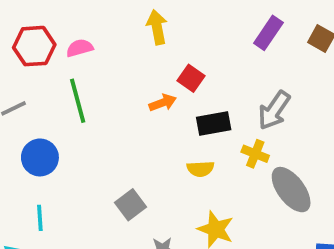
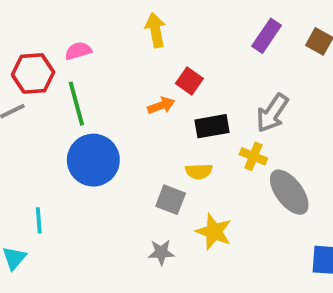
red hexagon: (34, 46) -> (33, 73), moved
blue circle: (40, 157) -> (93, 160), moved, size x1.4
gray square: (131, 205) -> (171, 200), moved, turned -32

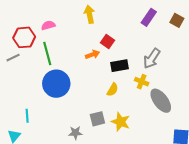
yellow semicircle: (199, 171) -> (113, 90), turned -56
gray square: (171, 200) -> (97, 119), moved, turned -35
gray star: (161, 252) -> (75, 133), moved

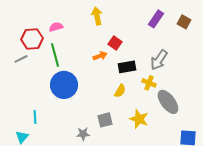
yellow star: (121, 122) -> (139, 119), moved

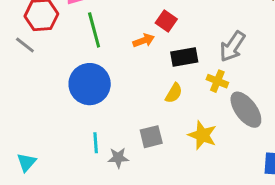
green line: (55, 55) -> (94, 30), moved
gray line: (21, 59) -> (25, 45), turned 64
cyan line: (35, 117) -> (96, 143), moved

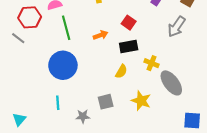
red square: (166, 21) -> (129, 23), moved
gray arrow: (232, 46) -> (176, 27), moved
cyan line: (96, 143) -> (58, 103), moved

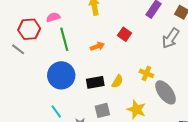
black rectangle: (129, 47) -> (95, 82), moved
cyan line: (58, 103) -> (56, 111), turned -32

